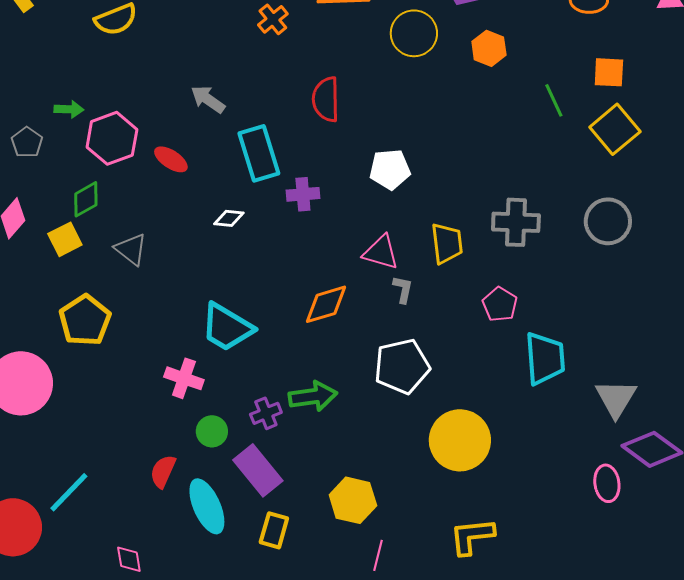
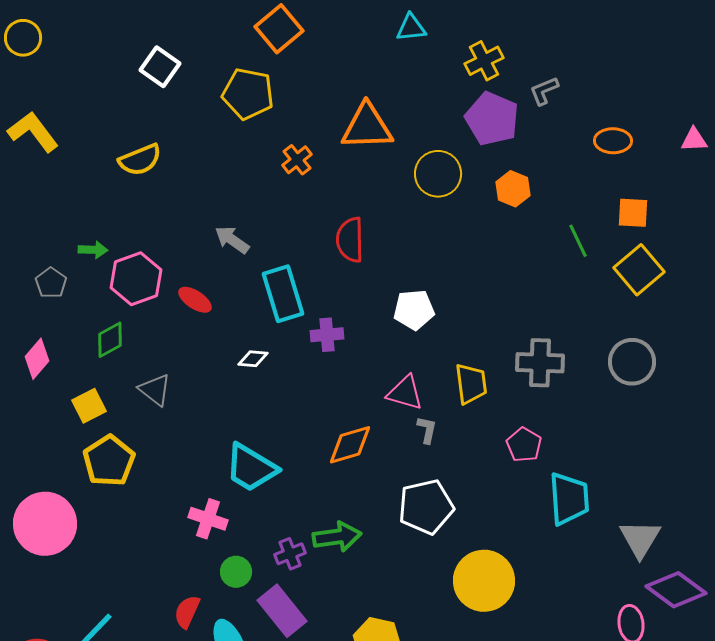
yellow square: (65, 239) -> (89, 406), moved

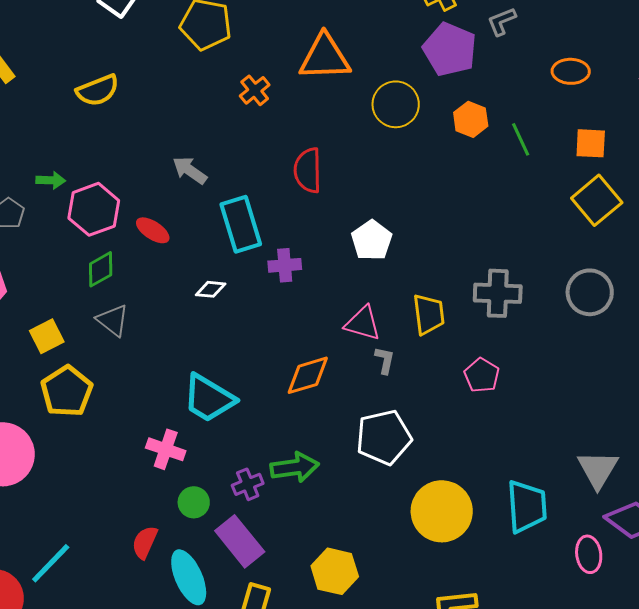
green line: (578, 241) -> (521, 139), moved
white pentagon: (414, 310) -> (372, 240), turned -30
green diamond: (110, 340) -> (101, 269), moved
cyan trapezoid: (569, 499) -> (527, 506), moved

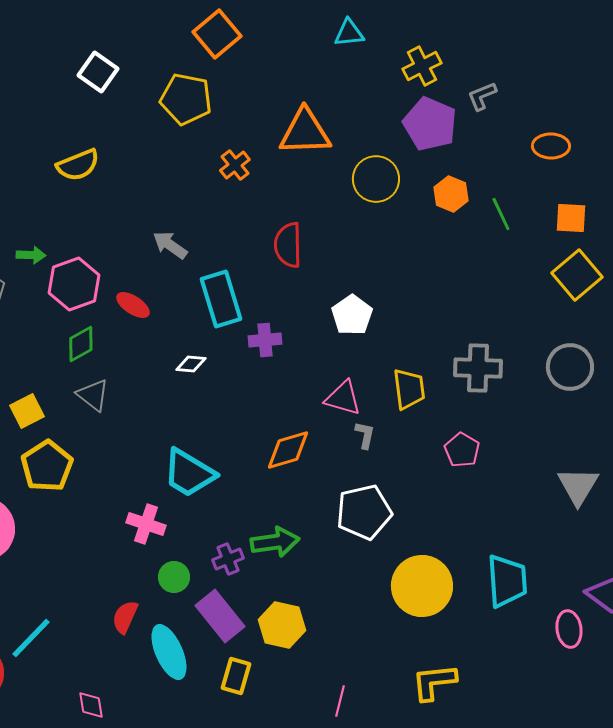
gray triangle: (598, 469) -> (578, 486), moved
yellow hexagon: (335, 571) -> (282, 625), moved

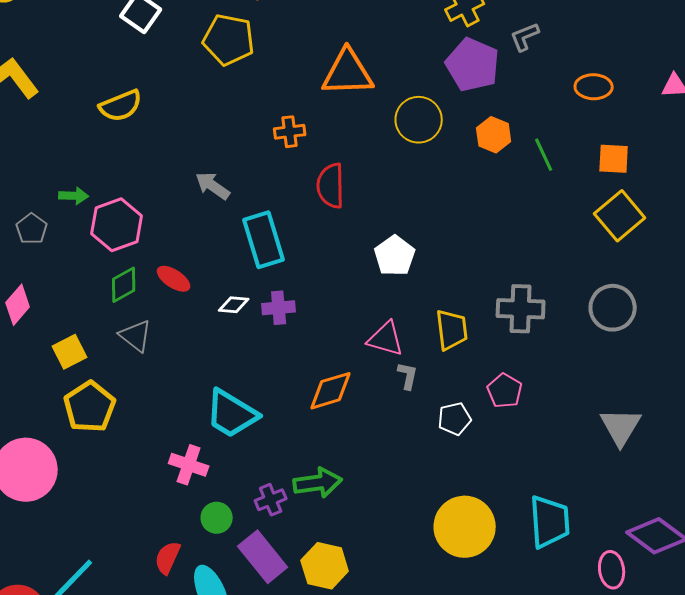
orange cross: (235, 165) -> (290, 132), moved, turned 32
red ellipse: (133, 305) -> (174, 279), moved
purple cross: (265, 340) -> (279, 308), moved
white pentagon: (364, 512) -> (455, 419), moved, size x0.6

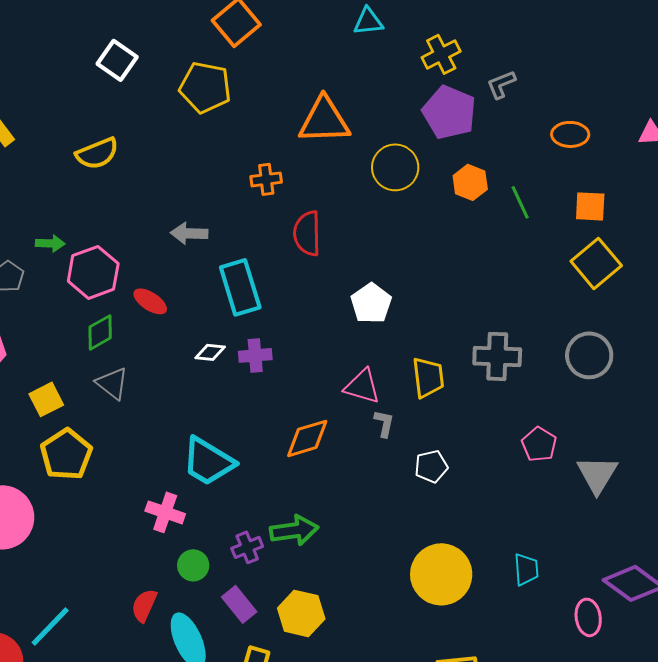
gray arrow: (213, 186) -> (189, 233), turned -33
red ellipse: (174, 279) -> (150, 301), moved
pink pentagon: (505, 391) -> (539, 444), moved
cyan trapezoid: (550, 522) -> (526, 569), size x0.6
purple rectangle: (263, 557) -> (239, 604), size x0.7

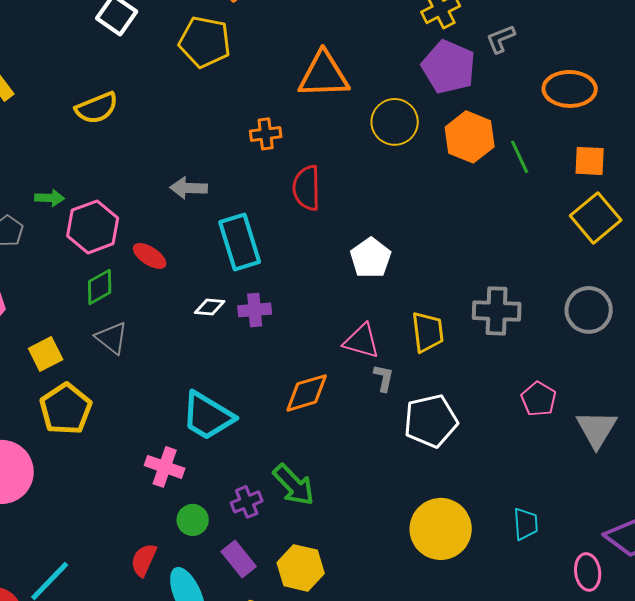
orange ellipse: (570, 134) -> (570, 89), size x1.4
orange hexagon: (470, 182) -> (470, 137), size x1.4
white pentagon: (431, 466) -> (431, 421), size x1.6
green arrow: (294, 530) -> (294, 485), turned 54

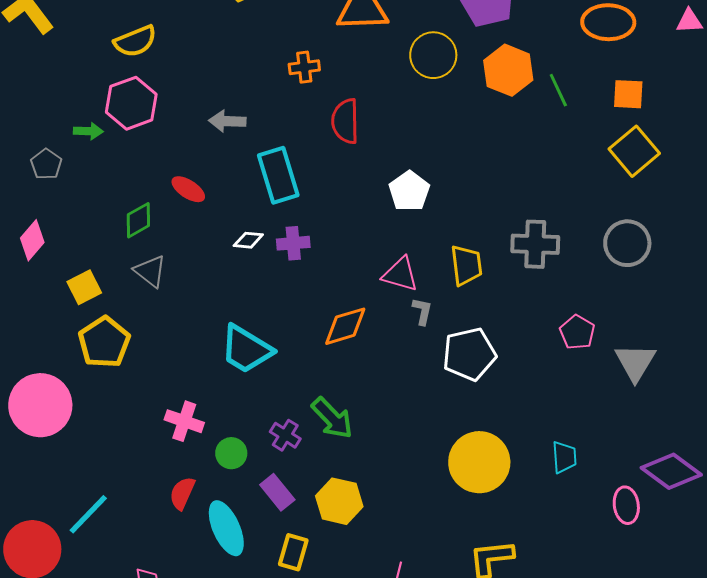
pink hexagon: (93, 227) -> (131, 103), moved
pink cross: (165, 467) -> (184, 421), moved
purple cross: (247, 502) -> (285, 435), turned -36

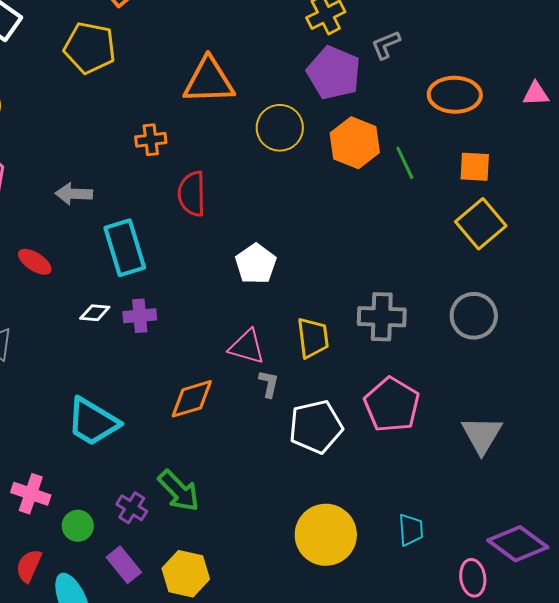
pink pentagon: (577, 332) -> (392, 405), moved, size x1.6

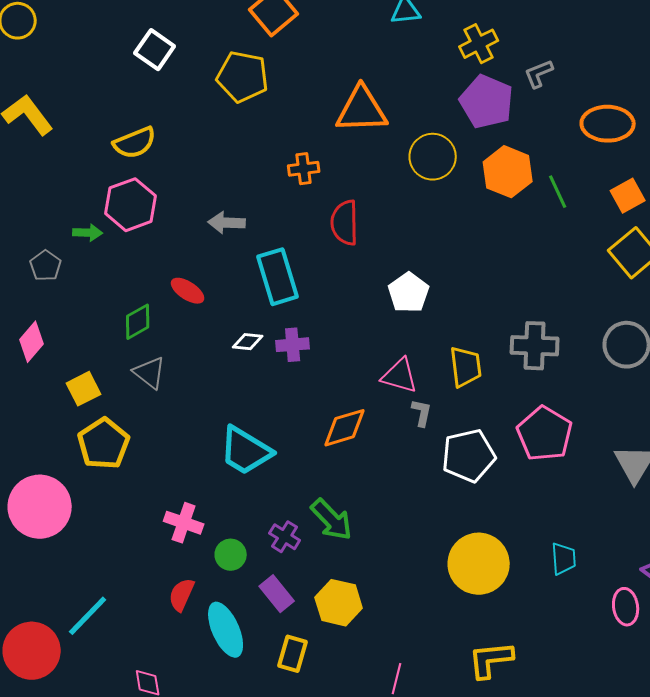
orange square: (475, 167) -> (628, 196), turned -32

